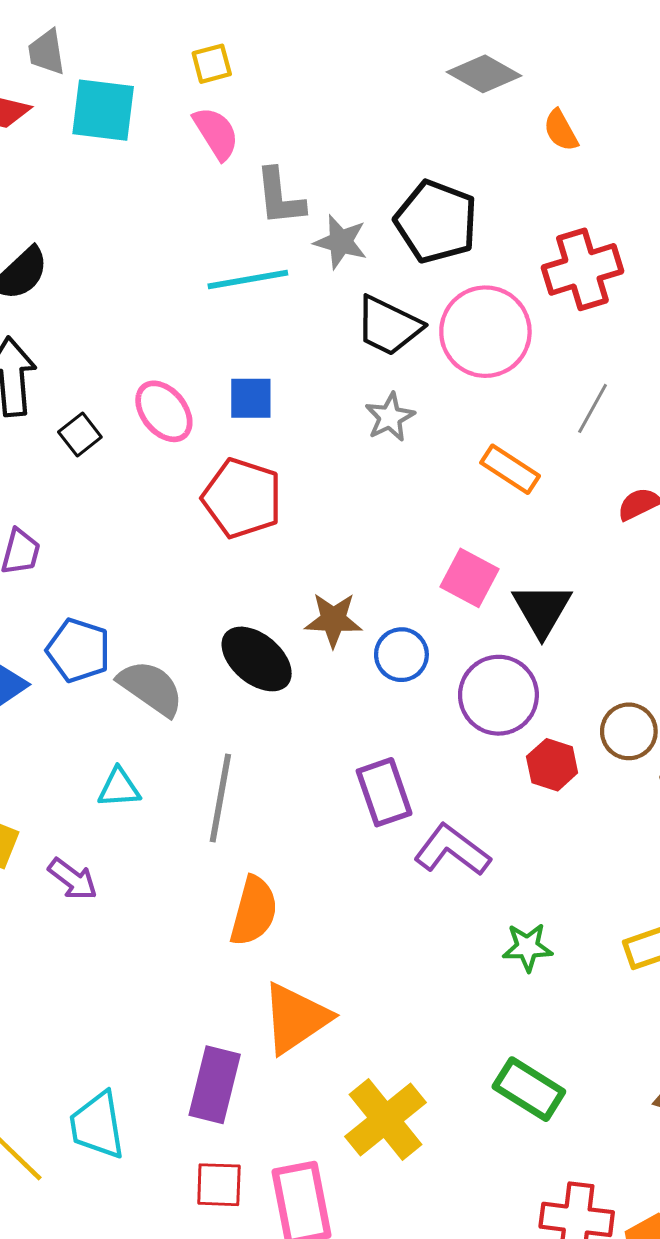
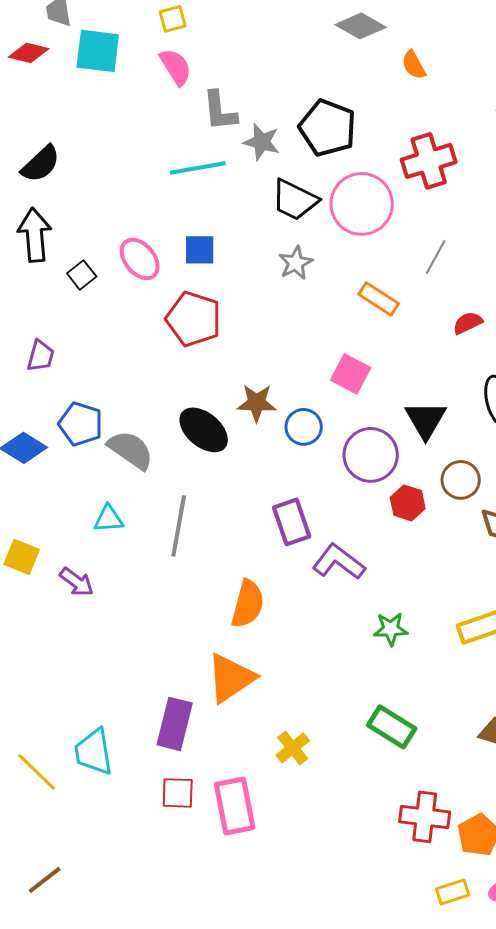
black triangle: (542, 610) -> (426, 420), moved
orange semicircle: (254, 911) -> (248, 604), moved
yellow cross: (385, 1120) -> (293, 748), size x0.6

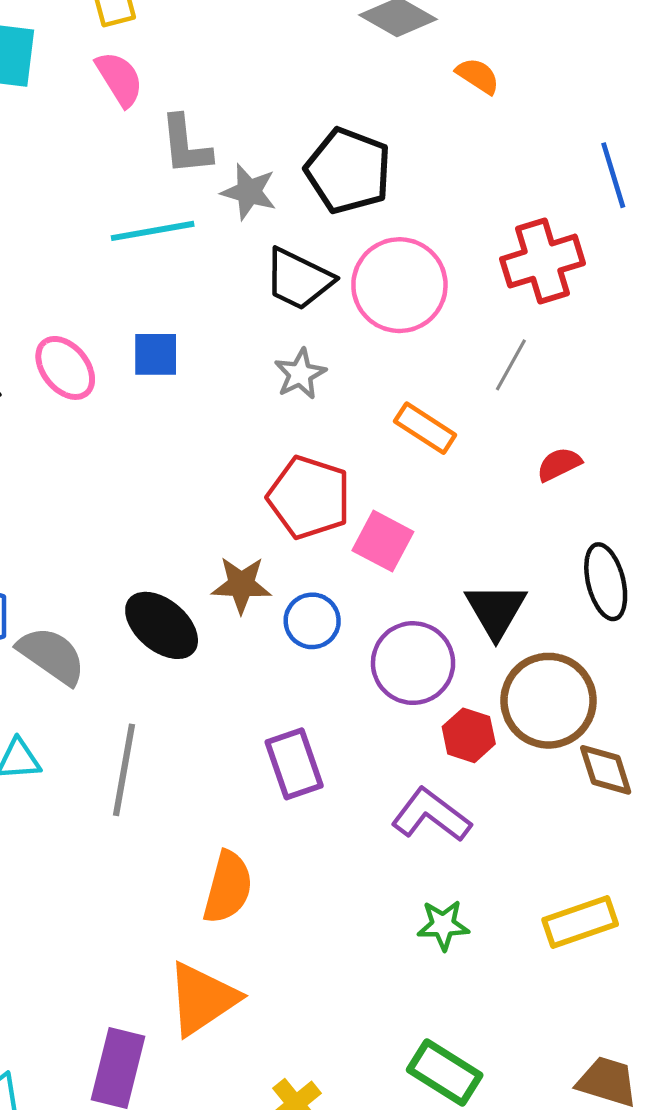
orange semicircle: (414, 65) -> (478, 76), turned 152
red cross: (429, 161) -> (542, 261), moved
red pentagon: (194, 319) -> (309, 497), moved
brown circle: (461, 480) -> (549, 701), size x1.6
purple L-shape: (339, 562) -> (431, 815), moved

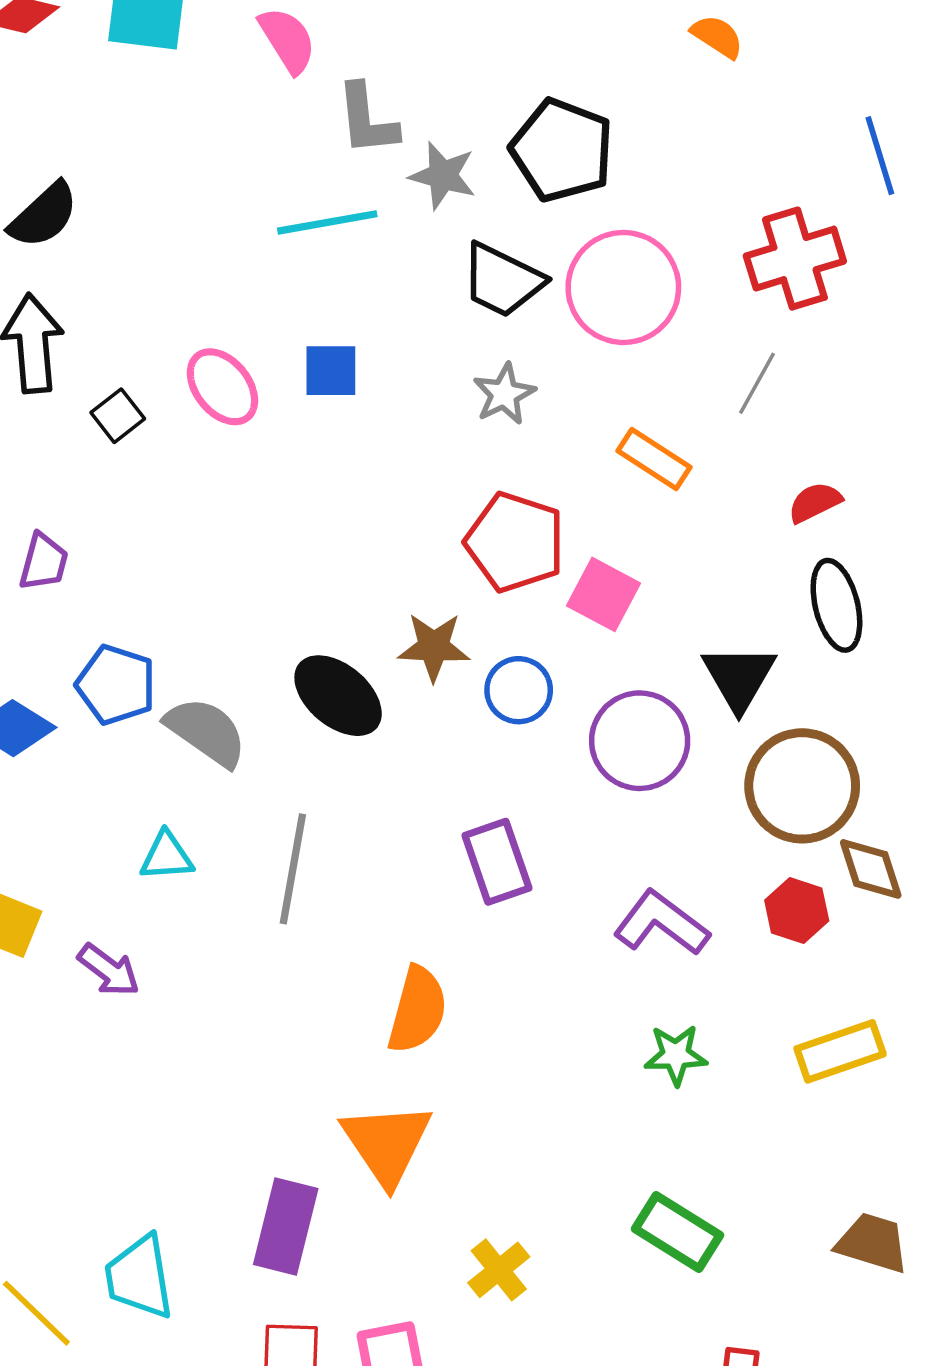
black ellipse: (606, 582) -> (836, 605), moved
red hexagon: (469, 735) -> (797, 910), moved
orange triangle: (202, 999) -> (387, 1143), turned -30

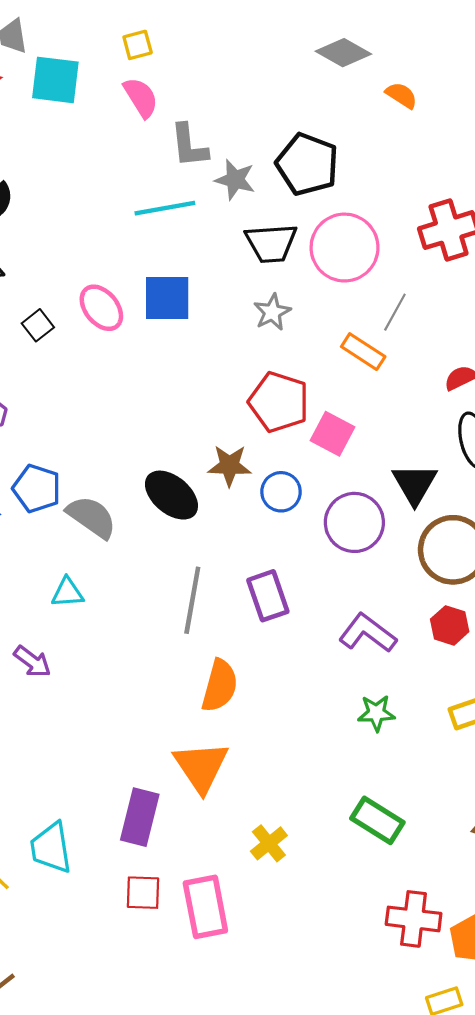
black trapezoid: (502, 280) -> (271, 243), turned -30
blue square: (331, 371) -> (167, 298), size x1.4
gray line: (757, 383) -> (395, 312), moved
gray line: (293, 869) -> (192, 600), moved

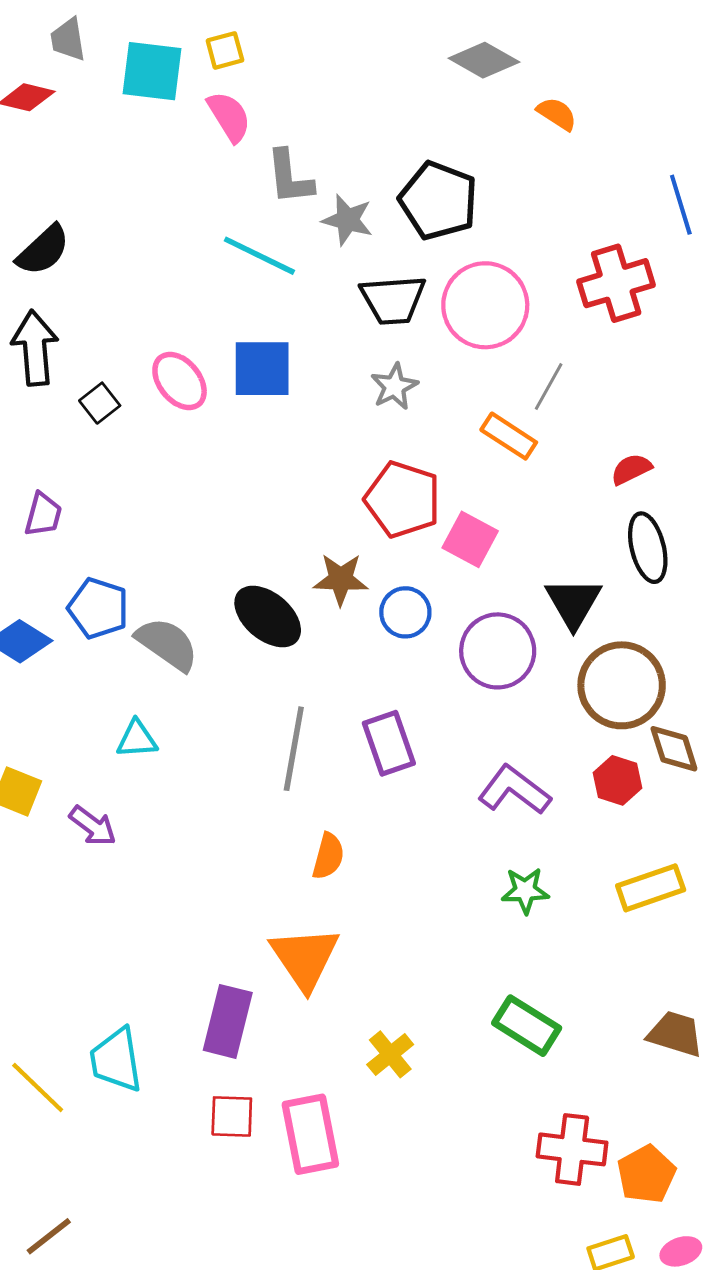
cyan square: (55, 80) -> (152, 71), moved
cyan line: (165, 208) -> (259, 256), turned 36
orange semicircle: (220, 686) -> (328, 856), size x0.7

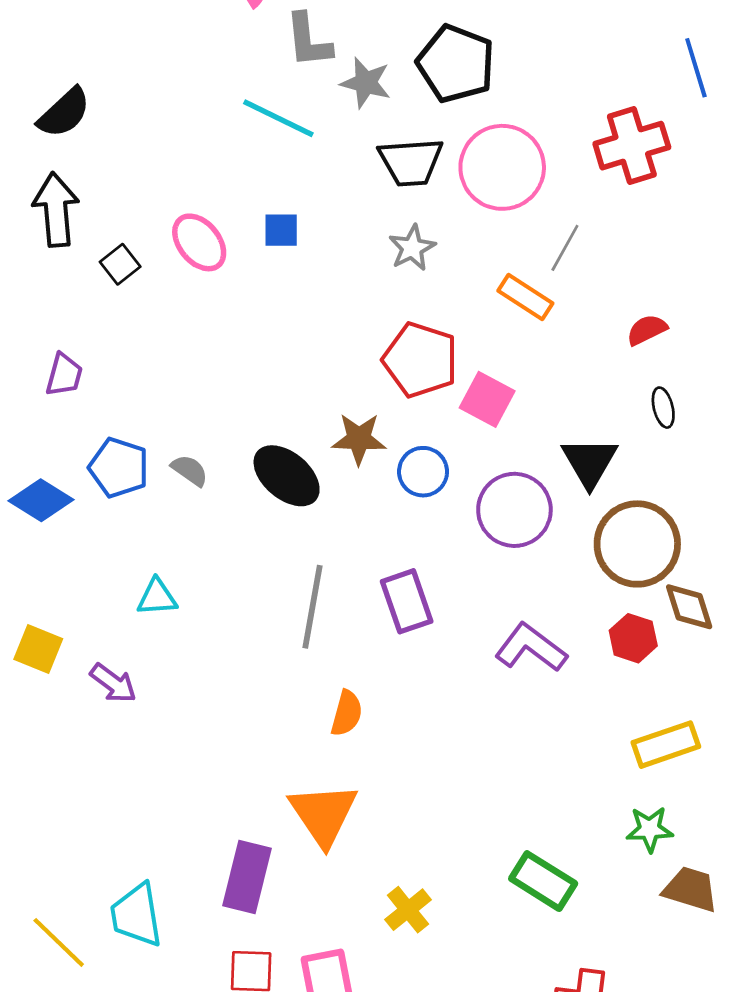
blue square: (262, 369) -> (281, 230), size x0.6
black ellipse: (648, 548) -> (663, 408), size x0.6
gray semicircle: (167, 644) -> (190, 470), moved, size x0.6
green star: (525, 891) -> (650, 829), moved

